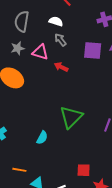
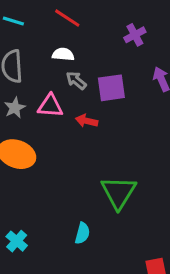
purple square: (93, 51) -> (111, 88), moved

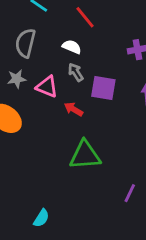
green triangle: (118, 192) -> (85, 155), moved, turned 36
cyan semicircle: (82, 233) -> (41, 218), moved

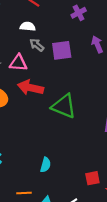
red arrow: (74, 109) -> (31, 88), moved, size x1.6
green triangle: (85, 155) -> (64, 106), turned 44

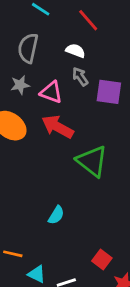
cyan semicircle: (45, 165) -> (56, 215), moved
red square: (92, 178) -> (102, 260), turned 32

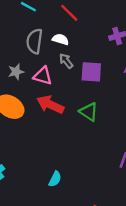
gray semicircle: (28, 48) -> (34, 41), moved
green triangle: (92, 161) -> (89, 112), moved, size x0.7

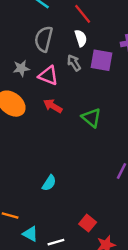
white semicircle: (60, 39) -> (81, 38), moved, turned 49
purple square: (91, 72) -> (102, 60), moved
red arrow: (50, 105) -> (53, 106), size x0.7

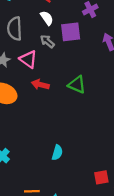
pink triangle: (48, 76) -> (28, 59), turned 30
red square: (88, 223) -> (101, 177), turned -32

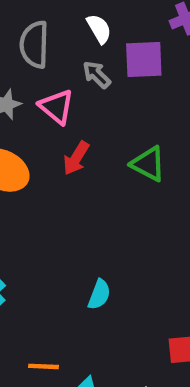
red arrow: (40, 85) -> (76, 158), turned -77

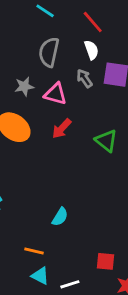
pink triangle: (57, 107) -> (55, 94), turned -35
orange line: (43, 366) -> (34, 251), moved

